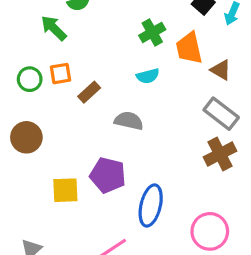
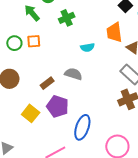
green cross: (152, 32) -> (67, 18), moved
brown rectangle: (89, 92) -> (47, 83), moved
yellow square: (65, 190) -> (31, 113), turned 36

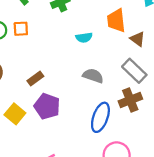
gray semicircle: (73, 74) -> (93, 76), moved
blue ellipse: (82, 127) -> (100, 117), moved

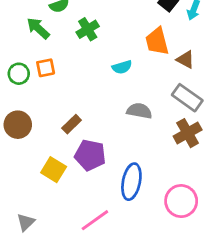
blue ellipse: (100, 117) -> (131, 182), moved

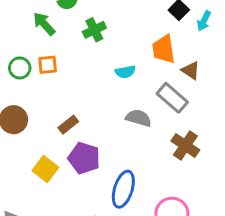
gray rectangle: (187, 98) -> (172, 98), moved
brown cross: (188, 133) -> (185, 145), turned -32

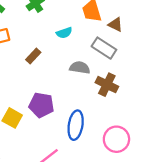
brown rectangle: (68, 125) -> (33, 56), moved
brown cross: (185, 145) -> (107, 85), moved

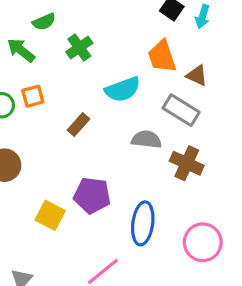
cyan semicircle: (64, 33) -> (123, 89), size x1.5

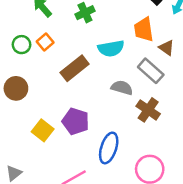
orange square: (33, 96) -> (45, 42), turned -35
brown rectangle: (78, 125) -> (75, 68), size x1.6

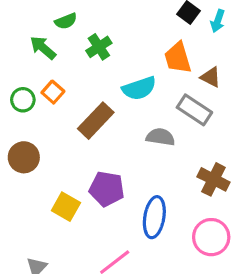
brown cross: (148, 110) -> (213, 179), moved

